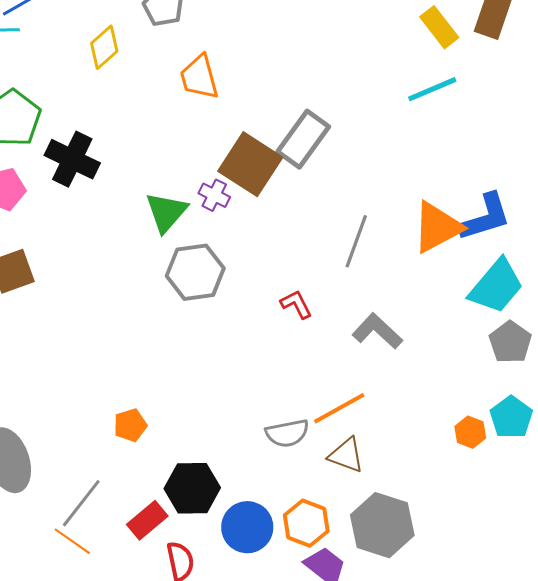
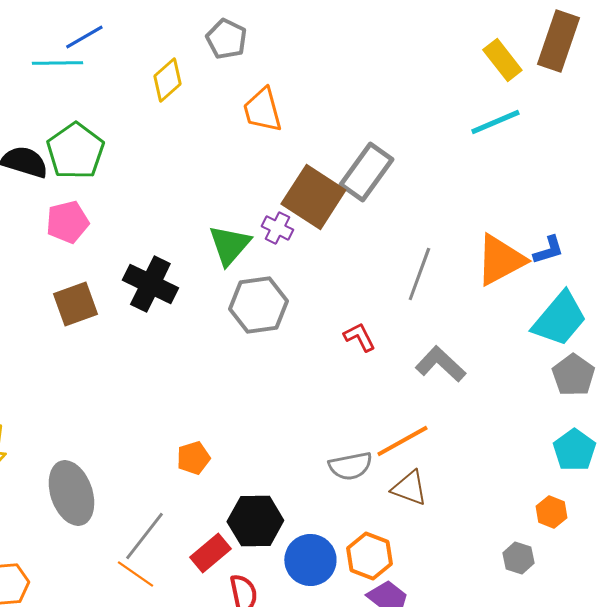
black cross: (72, 159) -> (150, 284), moved
blue L-shape: (485, 217) -> (548, 250), size x0.6
orange hexagon: (470, 432) -> (551, 512), moved
gray hexagon: (382, 525) -> (518, 558), moved, size x0.5

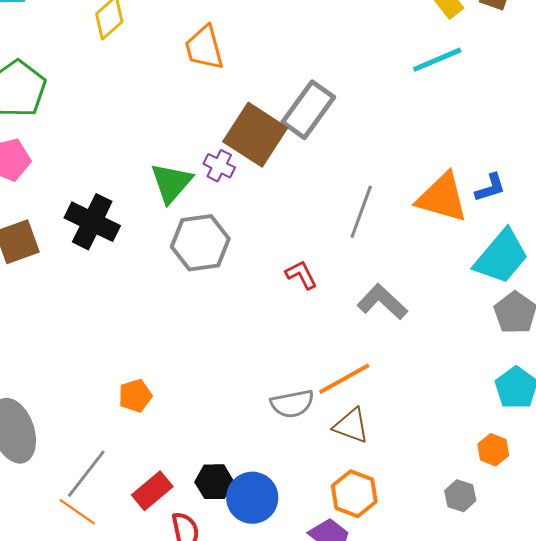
orange triangle: (500, 260) -> (442, 198), turned 44
black hexagon: (255, 521) -> (214, 482), moved, size x0.7
orange hexagon: (369, 556) -> (354, 494), moved

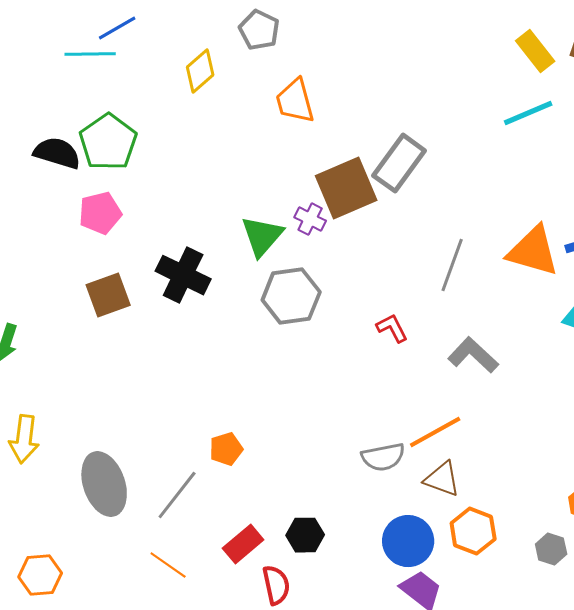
brown square: (255, 135) -> (346, 188), turned 34
gray line: (86, 474) -> (177, 495), moved
orange hexagon: (354, 494) -> (473, 531), moved
blue circle: (252, 498) -> (408, 541), moved

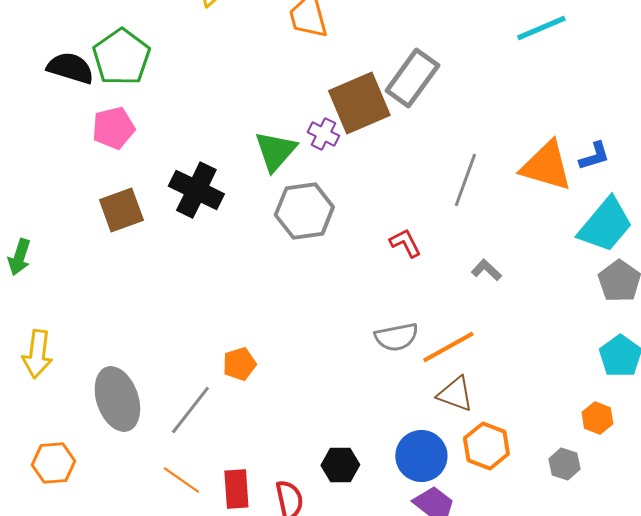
gray L-shape: (473, 355) -> (486, 270), size x0.6
gray semicircle: (383, 457) -> (396, 337), moved
black hexagon: (305, 535) -> (340, 465), moved
red rectangle: (243, 544) -> (236, 489), moved, turned -54
orange hexagon: (40, 575) -> (53, 463), moved

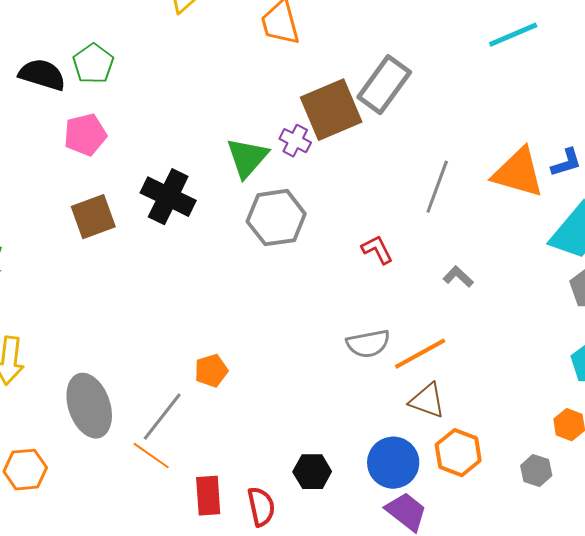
green pentagon: (121, 57) -> (93, 64), size x0.7
orange line: (181, 480) -> (151, 456), moved

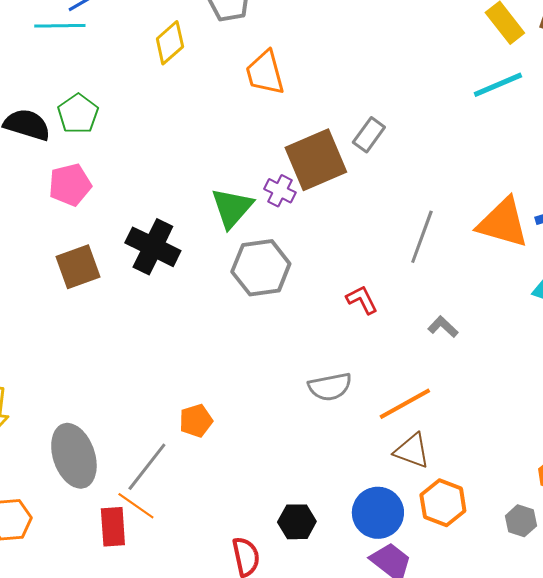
gray rectangle: (384, 85) -> (369, 135), size x0.6
gray semicircle: (368, 344) -> (330, 387), moved
red rectangle: (208, 496) -> (113, 527), moved

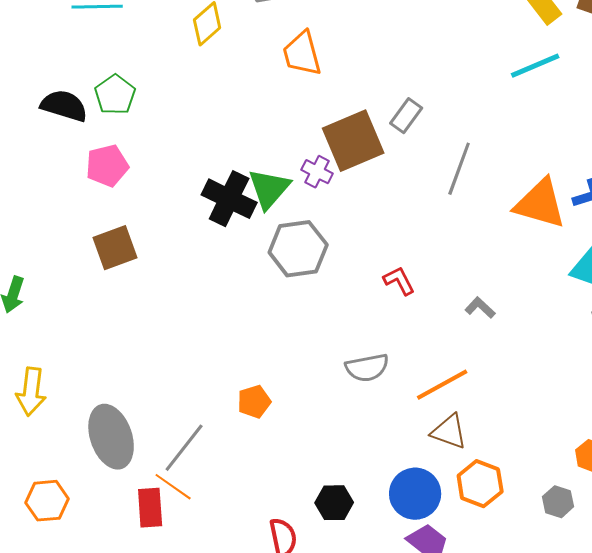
gray line: (422, 237) -> (459, 169), moved
black cross: (153, 247) -> (229, 199), moved
orange pentagon: (196, 421) -> (254, 402), moved

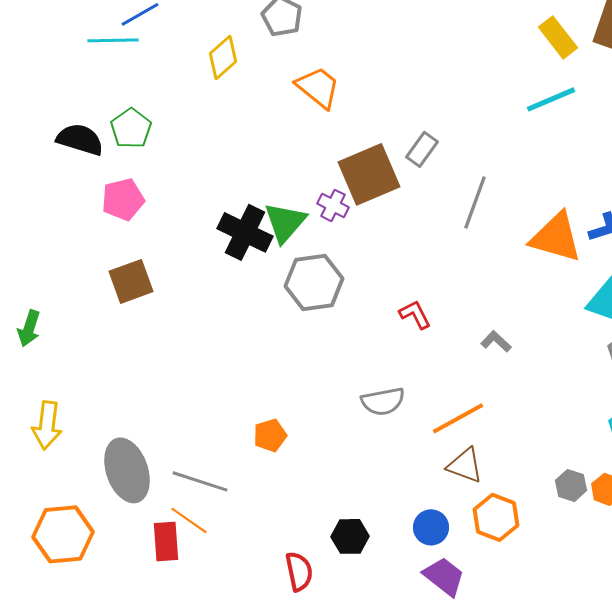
orange trapezoid: (302, 54) -> (318, 87), turned 144
gray line: (184, 448) -> (200, 481), turned 70
blue circle: (415, 494) -> (431, 527), size x0.7
orange hexagon: (47, 501) -> (63, 534), size x1.4
gray hexagon: (558, 502) -> (571, 485), moved

